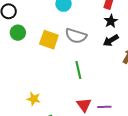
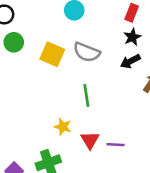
yellow star: (34, 99) -> (63, 127), moved

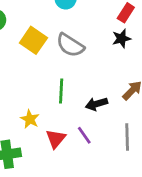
black arrow: (130, 61) -> (96, 104), moved
purple line: (116, 145) -> (84, 135), moved, turned 42

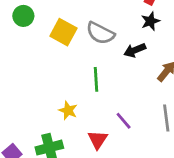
black arrow: (96, 104) -> (135, 50), moved
red triangle: (56, 139) -> (98, 140), moved

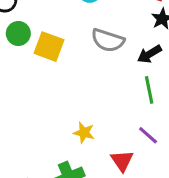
yellow square: (63, 32) -> (49, 47), moved
green line: (96, 79) -> (149, 90), moved

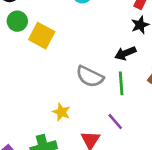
gray semicircle: (108, 40) -> (90, 76), moved

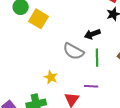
black arrow: (125, 53) -> (92, 34), moved
purple line: (115, 121) -> (91, 86), turned -48

